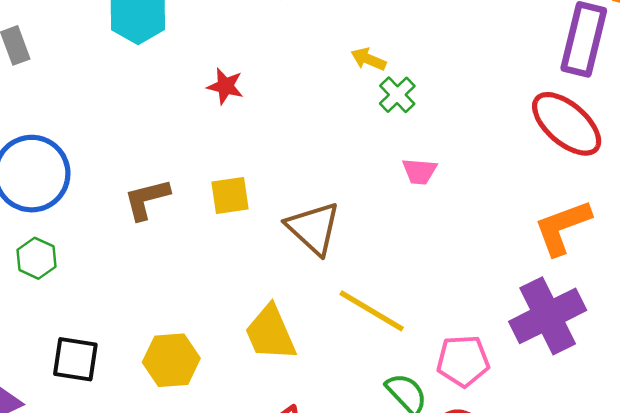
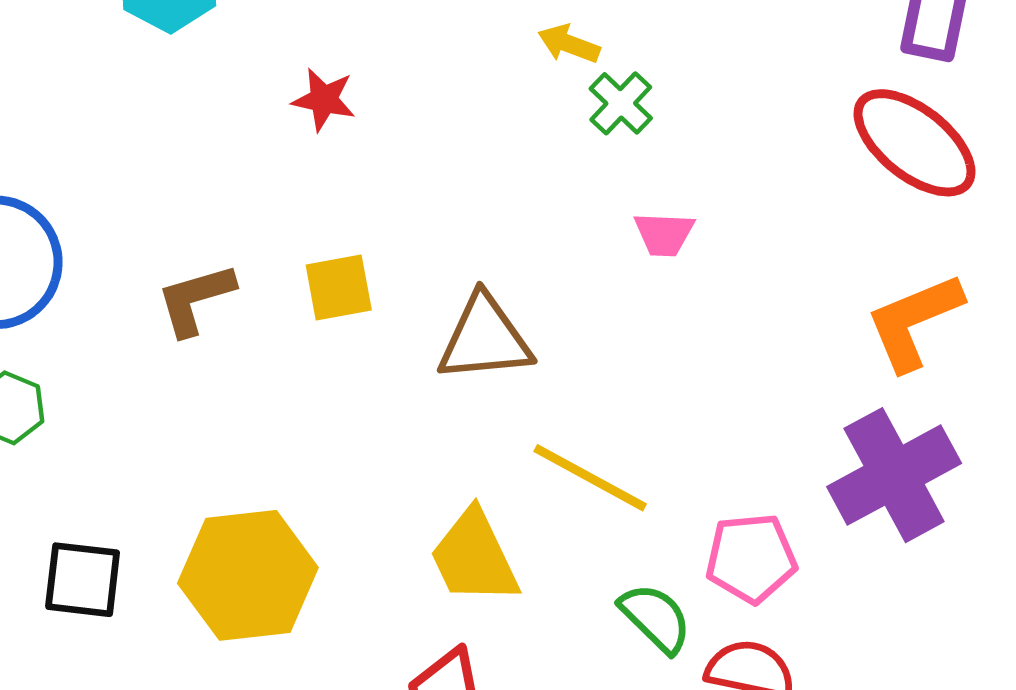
brown triangle: (313, 228) -> (485, 339), turned -46
yellow trapezoid: (270, 333) -> (474, 557), moved
yellow hexagon: (171, 360) -> (248, 575), size x1.4

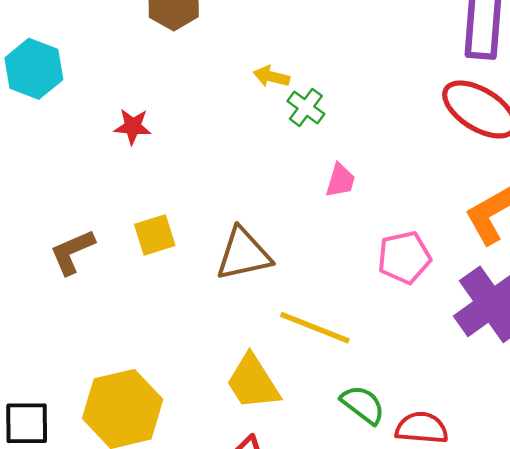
pink trapezoid: (664, 234) -> (340, 181), turned -69
pink pentagon: (751, 558) -> (404, 257), moved

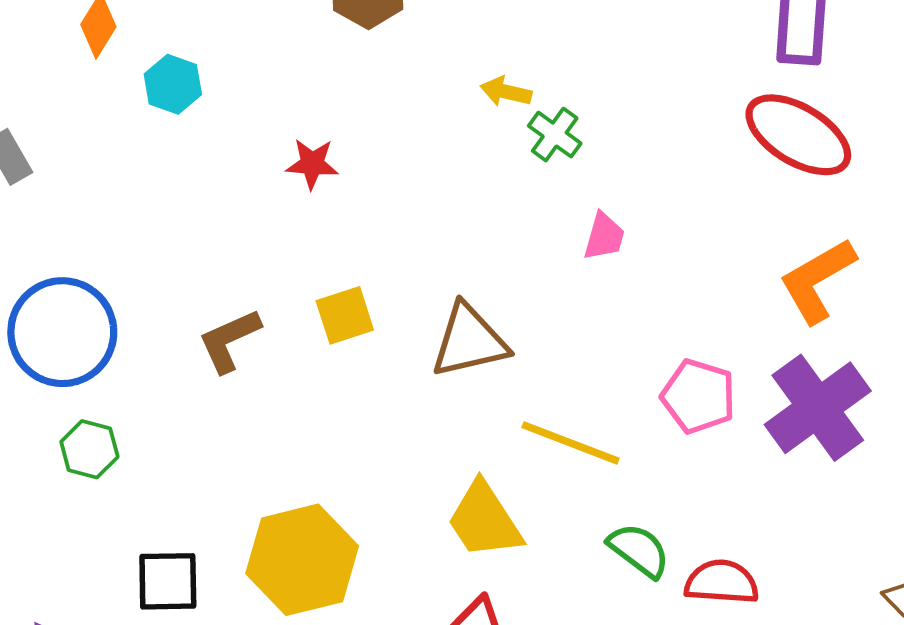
cyan hexagon: (34, 69) -> (173, 84), size x0.7
pink pentagon: (404, 257) -> (698, 396), moved, turned 30

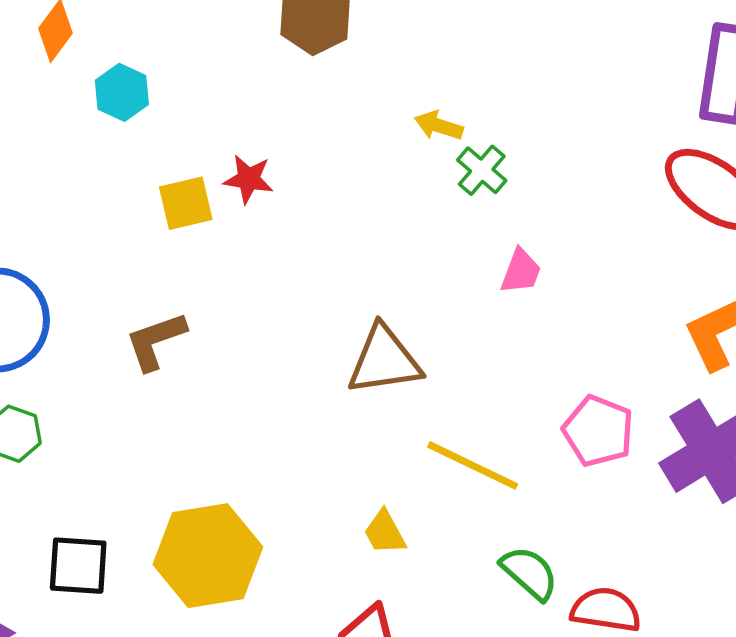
yellow square: (345, 315) -> (186, 203), moved
yellow trapezoid: (484, 520) -> (385, 532), size x0.6

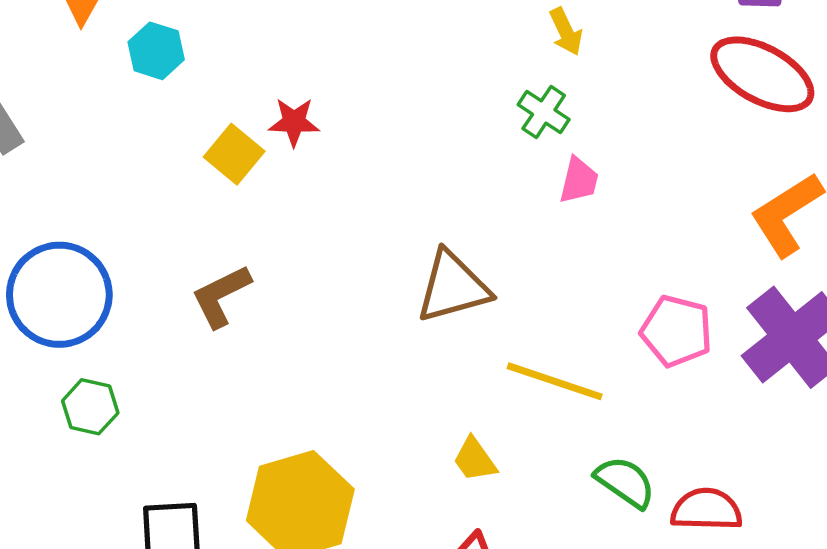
yellow arrow: (439, 126) -> (566, 32), moved, turned -126
green cross: (482, 170) -> (544, 112), moved
yellow square: (186, 203) -> (234, 154), turned -30

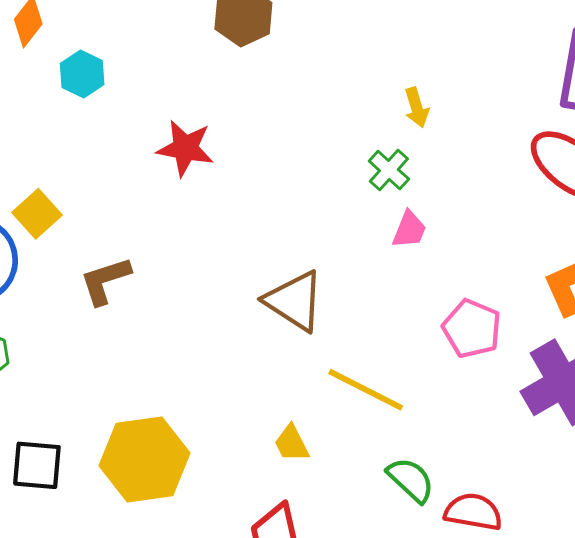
red star: (294, 122) -> (185, 148), size x1.4
yellow square: (234, 154) -> (37, 214), moved
brown triangle: (453, 287) -> (294, 301), turned 40
pink pentagon: (676, 331) -> (472, 329), moved

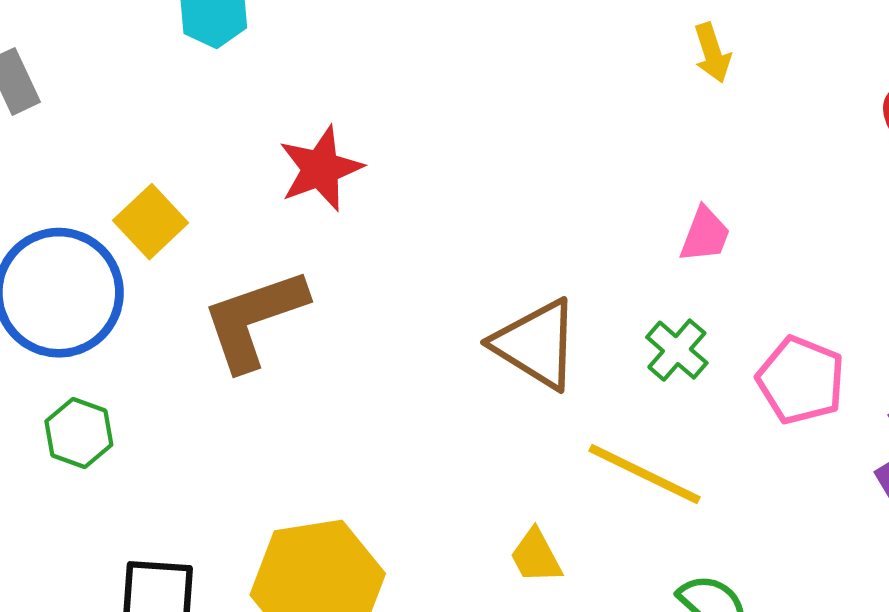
red star: (185, 148) -> (321, 169), moved, turned -30
green cross: (389, 170) -> (677, 350), moved
brown L-shape: (105, 281) -> (254, 319), size x1.4

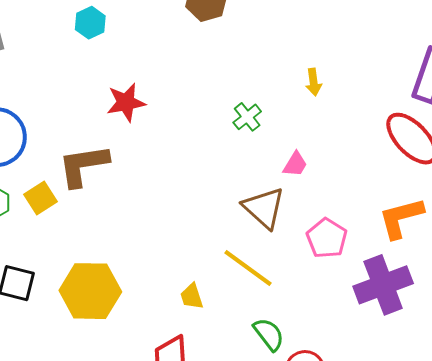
yellow square: (151, 222) -> (41, 198), moved
brown triangle: (536, 344) -> (264, 208), moved
green cross: (677, 350) -> (247, 117), moved

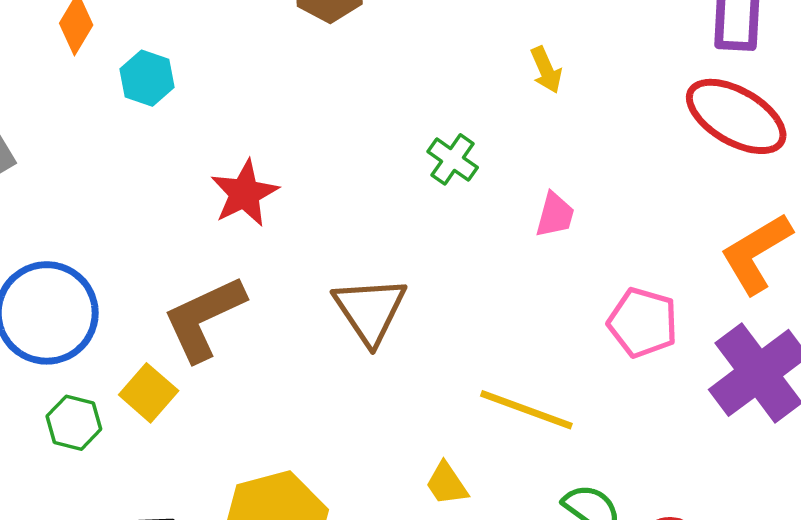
brown triangle: (264, 208) -> (370, 310), moved, turned 30

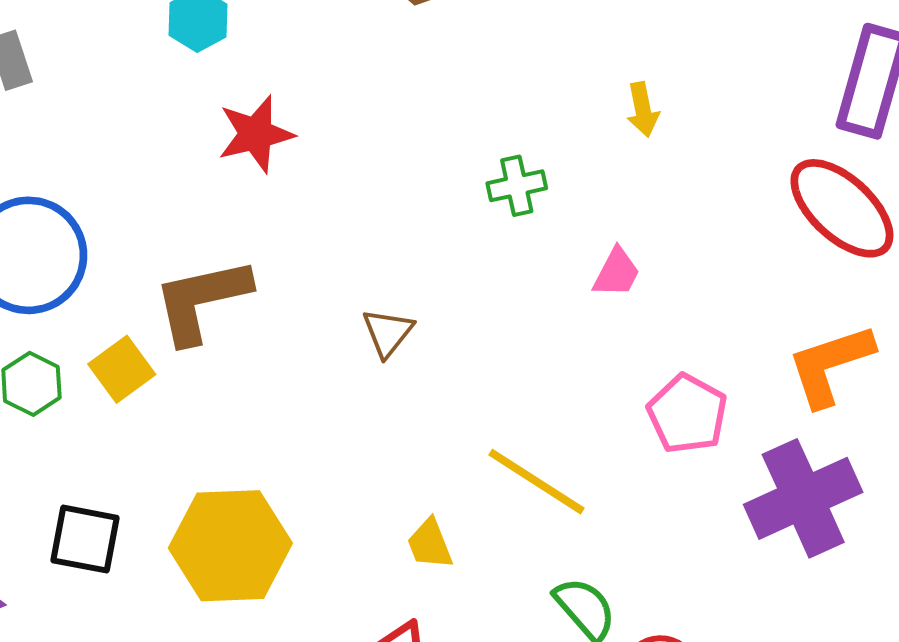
green cross: (453, 159) -> (517, 186), turned 30
red star: (244, 193) -> (256, 134), moved
brown triangle: (370, 310) -> (388, 333), size x0.6

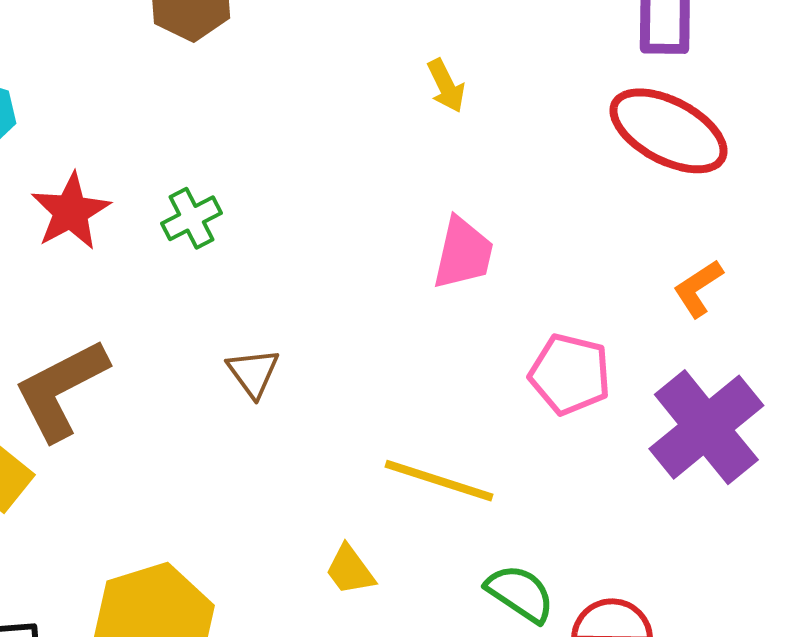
green cross: (517, 186) -> (192, 218), moved
pink trapezoid: (617, 273) -> (463, 253), size x1.4
orange L-shape: (830, 365) -> (698, 288), size x0.6

